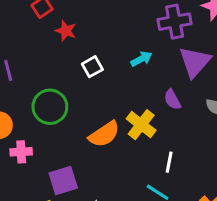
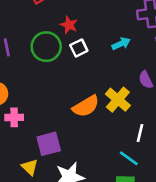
red star: (66, 31) -> (69, 25), moved
green circle: (50, 107) -> (46, 47), moved

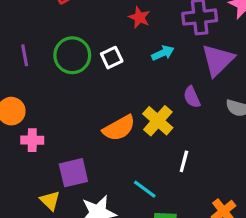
red star: (69, 25) -> (139, 17), moved
cyan line: (129, 158) -> (145, 189), moved

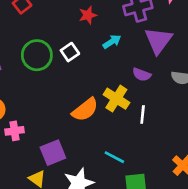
red star: (139, 17) -> (88, 15), turned -30
purple semicircle: (192, 97) -> (142, 75), turned -36
white line: (184, 161) -> (143, 114), moved

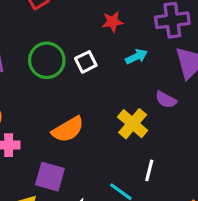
orange semicircle: (85, 110) -> (68, 129), moved
white line: (143, 114) -> (149, 170), moved
purple square: (53, 153) -> (50, 177), turned 30

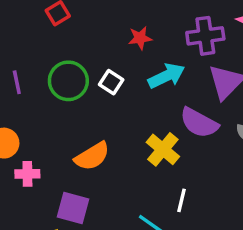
cyan arrow: (136, 57) -> (166, 76), size x1.5
white square: (86, 62) -> (111, 82), turned -30
purple semicircle: (166, 100) -> (199, 123), size x1.6

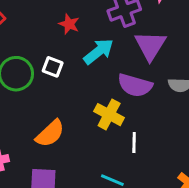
red star: (140, 38) -> (69, 24), turned -30
white line: (182, 200) -> (134, 143), moved

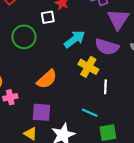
cyan arrow: (99, 51) -> (75, 39), moved
white square: (53, 67) -> (48, 17), moved, turned -32

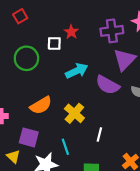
yellow cross: (88, 67) -> (74, 113), moved
white line: (105, 87) -> (99, 135), moved
cyan line: (90, 113) -> (65, 147), moved, turned 35

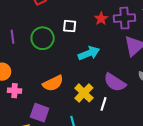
red star: (71, 32) -> (101, 19), moved
purple semicircle: (108, 85) -> (115, 82), moved
white line: (99, 135) -> (104, 104), moved

